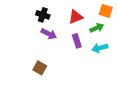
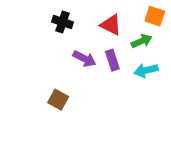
red triangle: (76, 17) -> (111, 25), turned 49
purple arrow: (49, 34) -> (84, 59), moved

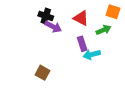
purple arrow: (84, 59) -> (53, 27), moved
cyan arrow: (146, 70) -> (92, 55), moved

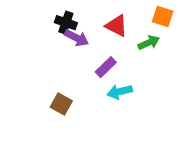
purple rectangle: (82, 44) -> (106, 67), moved, turned 64
cyan arrow: (92, 55) -> (120, 92), moved

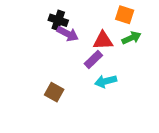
orange square: (163, 16) -> (125, 15), moved
red triangle: (117, 26) -> (103, 41), moved, turned -30

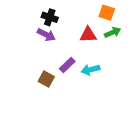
purple arrow: (68, 34) -> (46, 35), moved
purple rectangle: (93, 60) -> (67, 65), moved

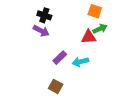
red triangle: (88, 35) -> (89, 37), moved
brown square: (46, 79) -> (56, 86), moved

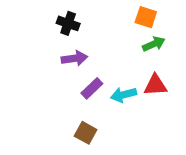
purple arrow: (41, 31) -> (74, 58), moved, turned -35
red triangle: (89, 37) -> (155, 85), moved

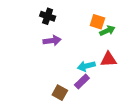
orange square: (146, 17) -> (97, 22), moved
purple rectangle: (92, 88) -> (82, 82), moved

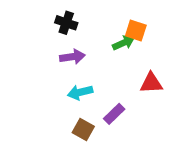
green arrow: (107, 31) -> (123, 43), moved
cyan arrow: (86, 66) -> (80, 92), moved

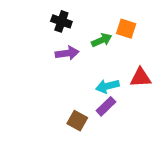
green arrow: (123, 43) -> (102, 40), moved
cyan arrow: (80, 92) -> (107, 86), moved

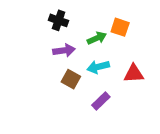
cyan arrow: (107, 86) -> (98, 67), moved
brown square: (77, 121) -> (71, 79), moved

